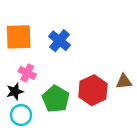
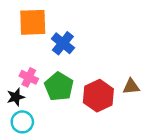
orange square: (19, 37) -> (33, 22), moved
green pentagon: (56, 99) -> (59, 87), moved

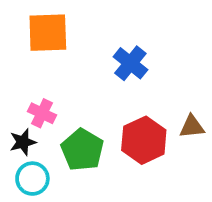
blue cross: (63, 43) -> (130, 63), moved
green pentagon: (59, 87) -> (82, 150), moved

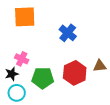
green pentagon: (82, 150) -> (43, 78), turned -30

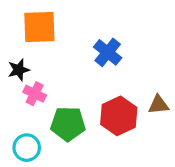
black star: (12, 74) -> (19, 70), moved

